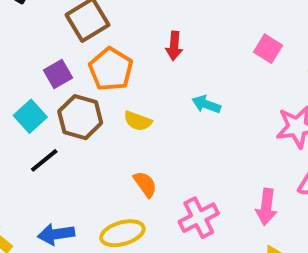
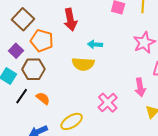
red arrow: (174, 46) -> (70, 20), size x1.5
yellow semicircle: (138, 121) -> (83, 64), moved, size x1.5
orange semicircle: (145, 184) -> (43, 98), moved

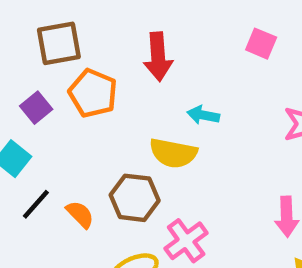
brown square: (23, 19) -> (59, 43), turned 30
brown hexagon: (33, 69) -> (135, 198), moved
pink cross: (108, 103) -> (186, 241), moved

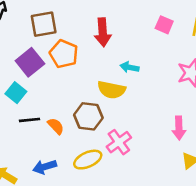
purple square: (36, 108) -> (30, 62), size x1.5
black line: (36, 204) -> (29, 120), turned 42

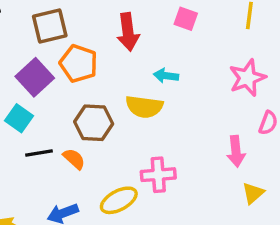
pink square: (164, 25) -> (186, 19), moved
brown hexagon: (88, 116) -> (94, 123), moved
pink cross: (119, 142) -> (158, 175), turned 35

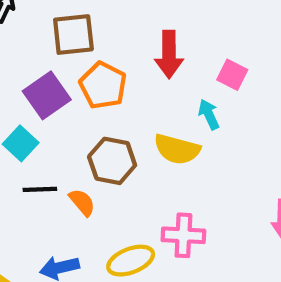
pink square: (186, 19) -> (232, 75), moved
cyan arrow: (166, 76) -> (209, 114), turned 50

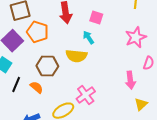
black line: (40, 189) -> (16, 85), turned -56
pink cross: (183, 235) -> (86, 95), turned -30

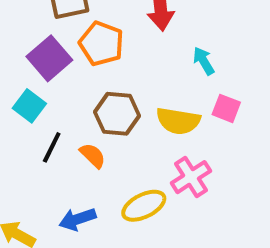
pink square: (96, 17) -> (226, 108), moved
yellow semicircle: (76, 56) -> (178, 121), moved

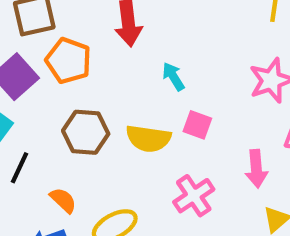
orange semicircle: (93, 156) -> (63, 200), moved
pink cross: (191, 177) -> (194, 196), moved

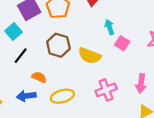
pink square: (197, 125) -> (122, 43), moved
orange semicircle: (63, 200) -> (39, 77), turned -32

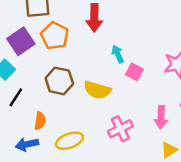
orange semicircle: (39, 77) -> (40, 121), turned 80

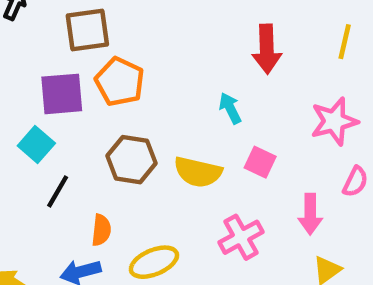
red arrow: (94, 18) -> (267, 49), moved
purple square: (21, 41) -> (62, 94), turned 32
pink square: (134, 72) -> (260, 162), moved

